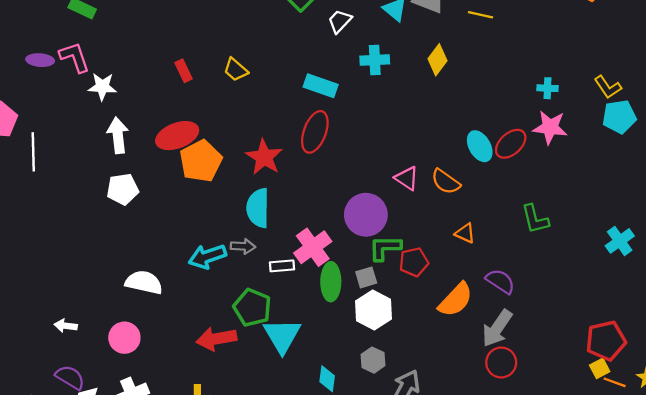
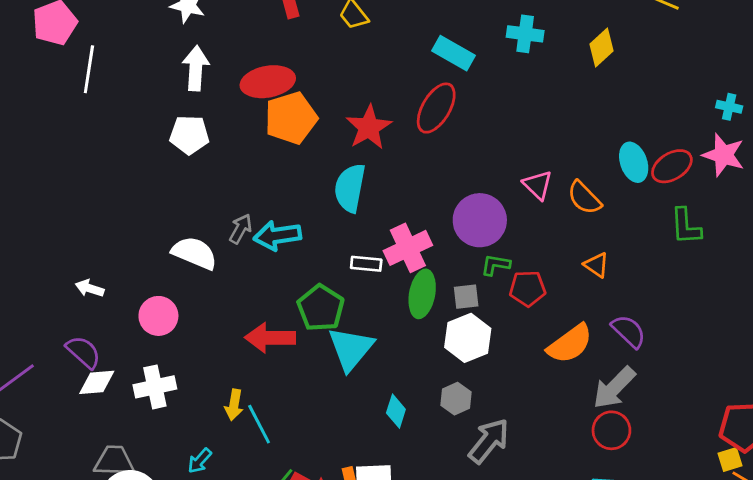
green L-shape: (535, 219) -> (686, 226), moved
gray arrow: (243, 246) -> (241, 229), moved, turned -75
green L-shape: (385, 248) -> (496, 265), size x0.7

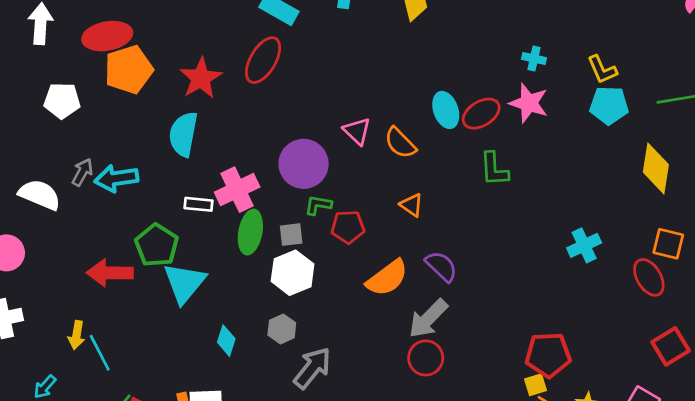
white pentagon: (189, 135) -> (62, 101), moved

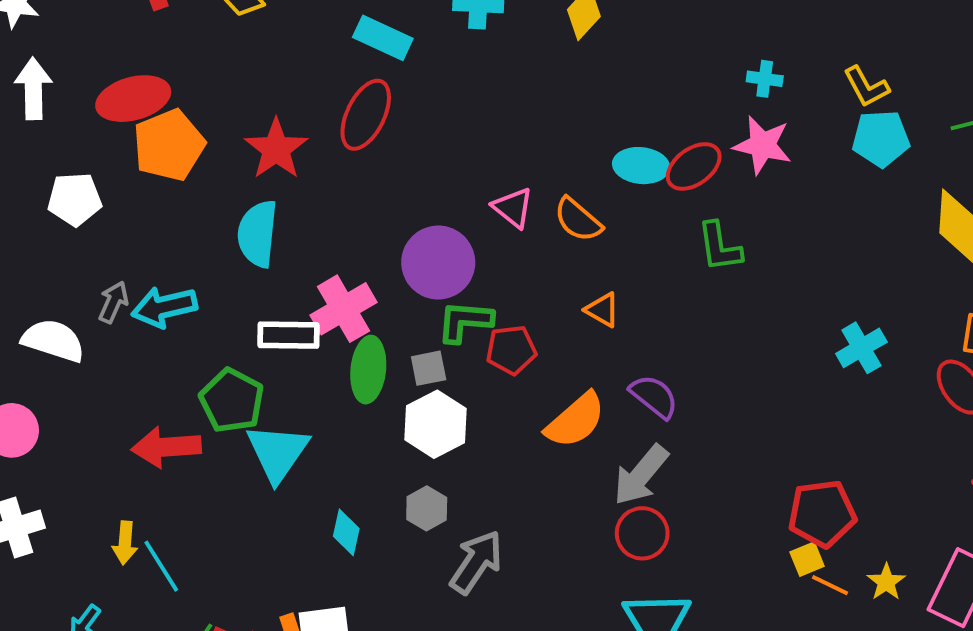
cyan ellipse: (446, 110) -> (641, 166), turned -60
white rectangle: (199, 204) -> (289, 335), size x1.4
green L-shape: (318, 205) -> (465, 321), size x1.4

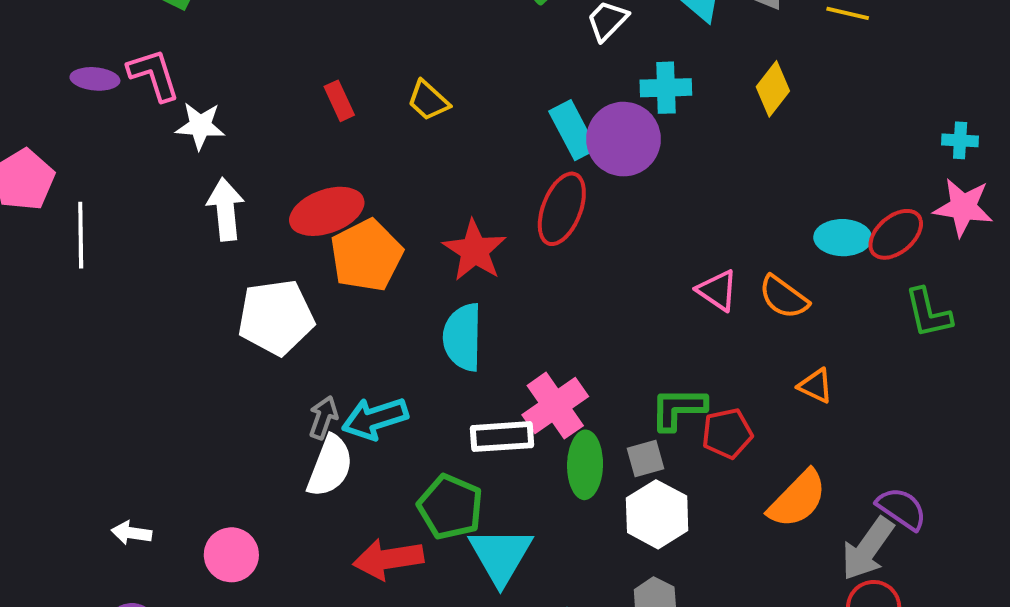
cyan rectangle: (383, 38) -> (573, 130), turned 42
white pentagon: (75, 199) -> (276, 317), size x1.4
purple circle: (438, 263) -> (623, 139), moved
white semicircle: (53, 340) -> (330, 466), moved, turned 98
purple semicircle: (654, 396) -> (902, 508), moved

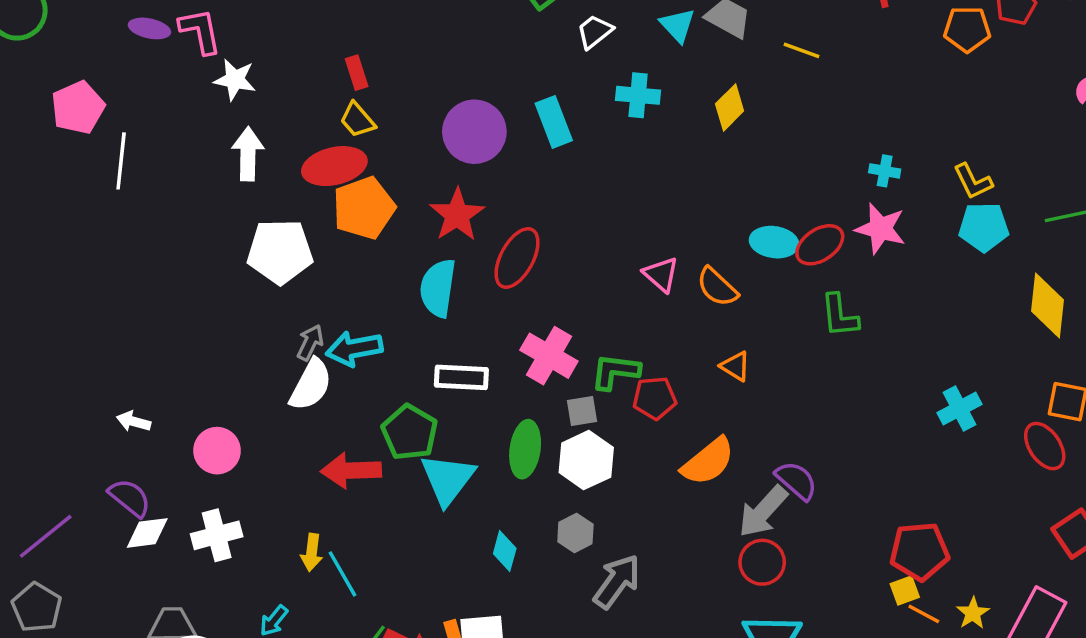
yellow trapezoid: (428, 100) -> (357, 120), moved
purple circle: (623, 139) -> (474, 132), moved
red ellipse: (562, 209) -> (517, 258), moved
pink cross: (555, 406) -> (549, 356), moved, turned -32
green ellipse: (585, 465) -> (525, 449), moved

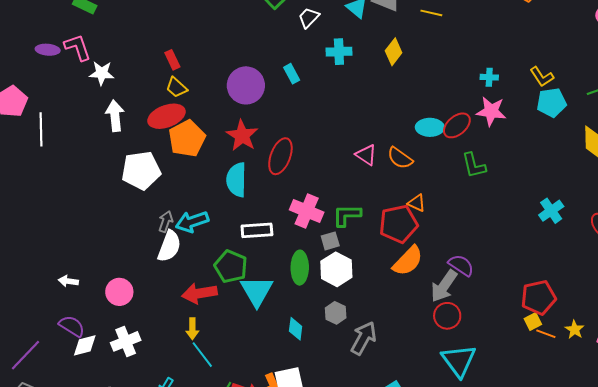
cyan rectangle: (554, 122) -> (292, 74), size x0.7
red pentagon: (655, 398) -> (398, 224), moved, size x1.5
yellow arrow: (312, 552) -> (192, 329), moved

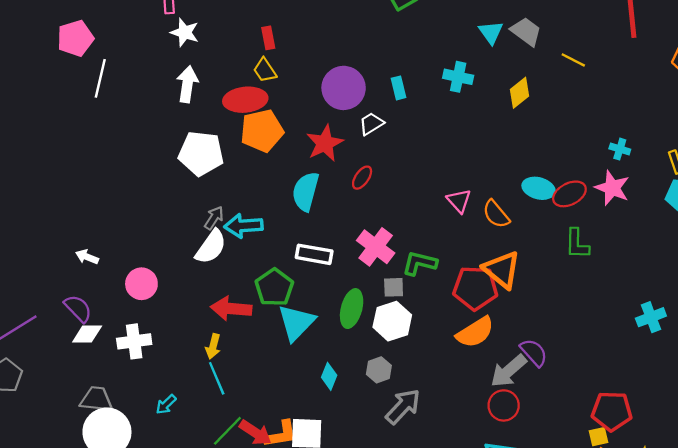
white trapezoid: (309, 18) -> (371, 124), moved
red ellipse: (280, 156) -> (362, 178), size x0.6
orange triangle: (417, 203) -> (502, 270), size x1.8

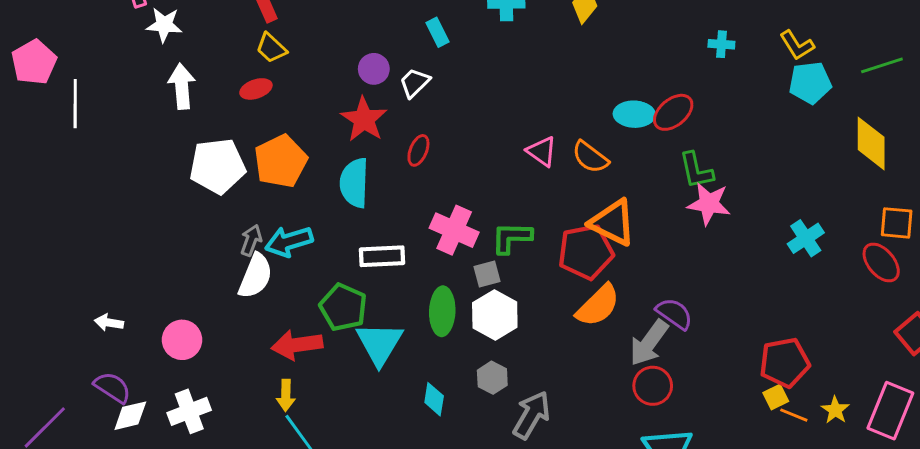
purple circle: (344, 88) -> (374, 69), moved, size x0.6
red ellipse: (245, 100) -> (256, 89), size x0.6
orange pentagon: (262, 131) -> (281, 161), moved
pink star: (612, 188) -> (709, 204), moved

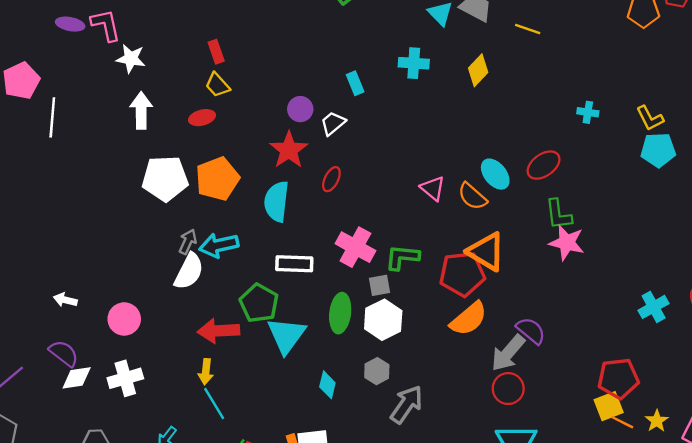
cyan ellipse: (634, 114) -> (495, 174), moved, turned 44
cyan cross: (806, 238) -> (654, 307), moved
yellow square: (776, 397) -> (609, 406), size x1.4

